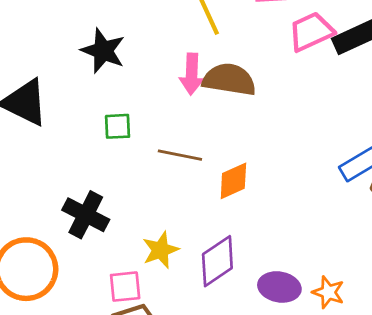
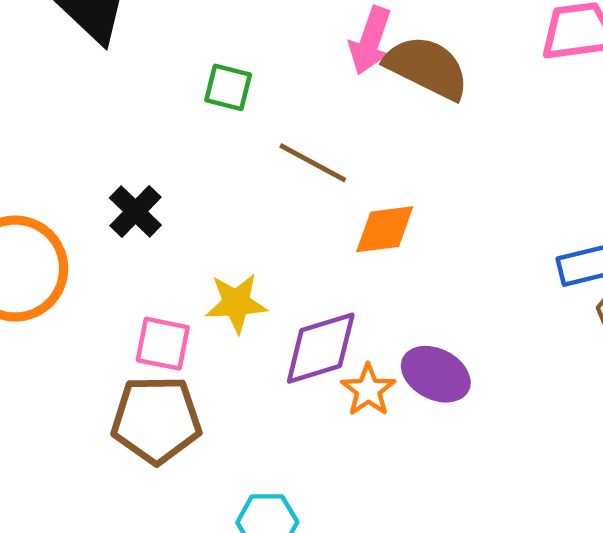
black cross: (86, 215) -> (135, 211), size x0.7
purple ellipse: (279, 287) -> (436, 374), moved
orange star: (328, 292) -> (368, 390), moved

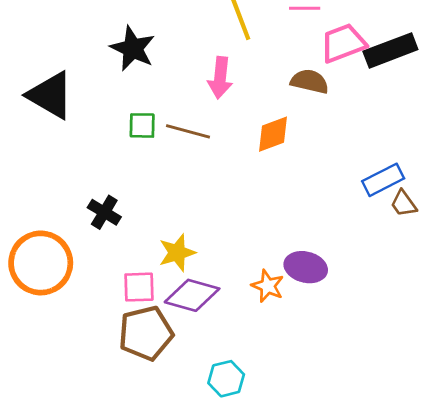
brown semicircle: (427, 67) -> (310, 81), moved, size x0.7
brown line: (313, 163) -> (188, 131), moved
orange diamond: (385, 229) -> (273, 134), moved
purple diamond: (321, 348) -> (192, 295), moved, turned 46

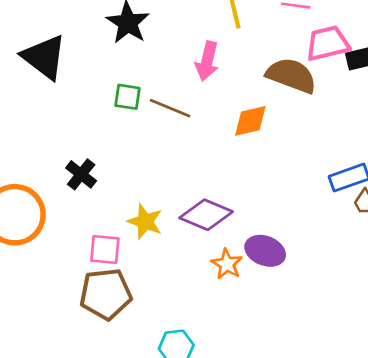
brown semicircle: (310, 81) -> (291, 75), size x1.4
yellow star: (177, 253) -> (145, 222), turned 30
purple diamond: (192, 295) -> (206, 215), moved

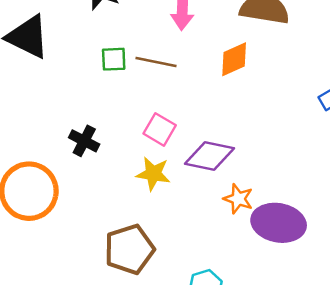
pink square: (105, 249) -> (160, 129), moved, turned 36
purple ellipse: (265, 251) -> (279, 223), moved, size x1.4

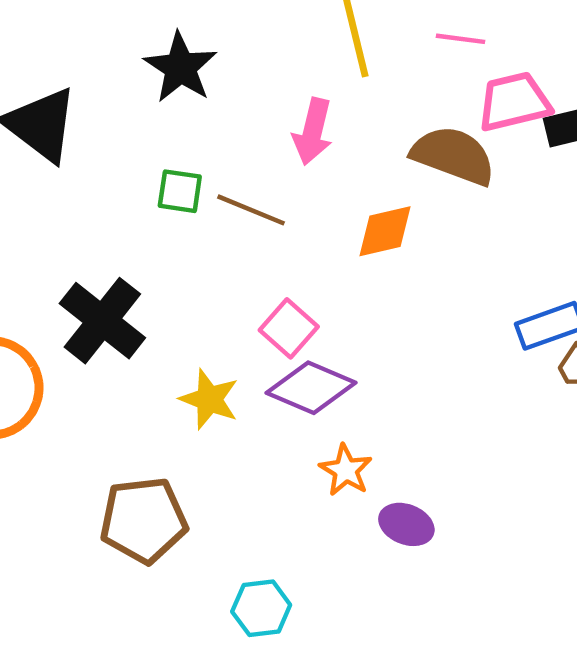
pink square: (160, 129) -> (289, 328), moved
black cross: (84, 141) -> (102, 321), size x1.6
purple ellipse: (279, 223) -> (406, 524), size x0.6

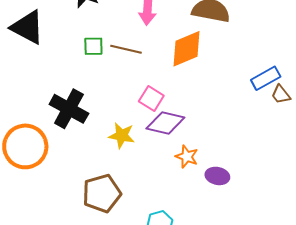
orange diamond: (385, 231) -> (186, 49), size x1.4

